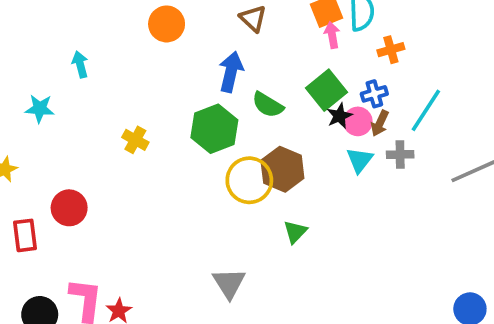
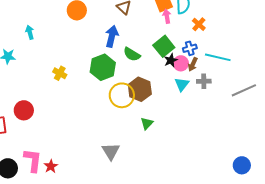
orange cross: (391, 50) -> (199, 24), turned -32
cyan line: (426, 110) -> (218, 57), turned 70

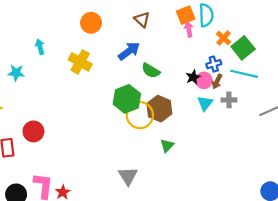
blue arrow: (112, 36) -> (129, 51), turned 40
green square: (164, 46) -> (243, 48), moved
green hexagon: (103, 67) -> (127, 99), moved
yellow cross: (60, 73) -> (80, 62), moved, size x1.5

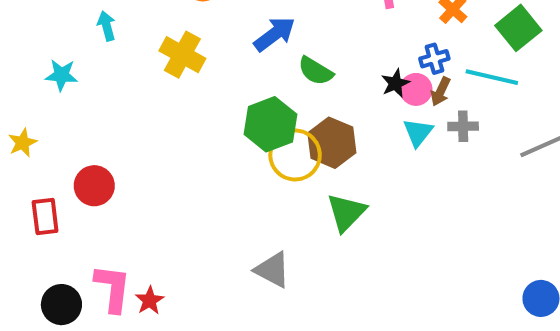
green square: (243, 48) -> (518, 28), moved
green triangle: (167, 146) -> (346, 212), size x1.5
gray triangle: (128, 176) -> (273, 270), turned -30

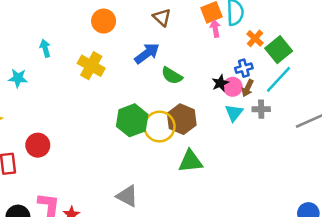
green square: (518, 28) -> (279, 50), moved
cyan line: (492, 77) -> (279, 79), turned -60
green hexagon: (270, 124) -> (132, 120), moved
green triangle: (346, 212) -> (190, 161), turned 40
gray triangle: (273, 270) -> (127, 196), moved

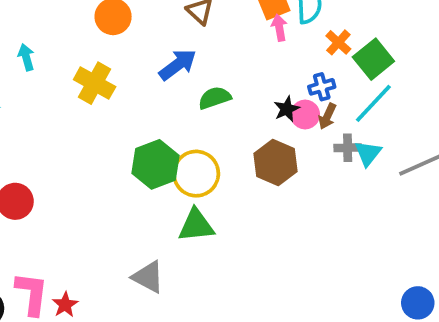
green semicircle: (172, 76) -> (215, 98), turned 130
cyan triangle: (234, 113) -> (368, 153), moved
brown hexagon: (182, 119) -> (276, 163), moved
green triangle: (190, 161) -> (196, 225), moved

